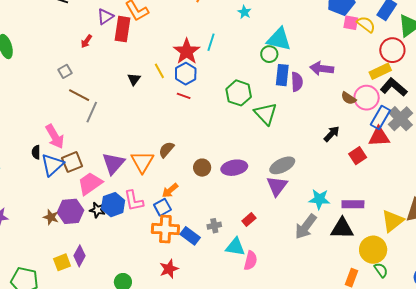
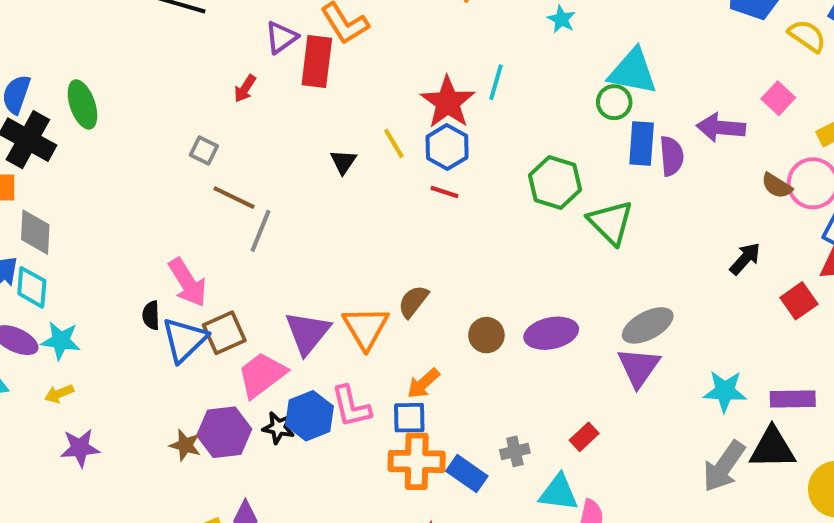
pink square: (351, 23) -> (778, 98), moved, turned 35
gray square: (65, 71) -> (204, 150), turned -32
blue square: (162, 207) -> (409, 418), turned 30
gray arrow: (306, 227) -> (724, 466), moved

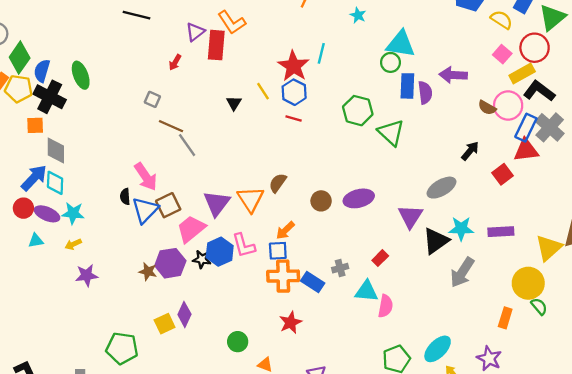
pink square: (778, 98) -> (502, 54), moved
gray line: (260, 231) -> (187, 145), turned -55
gray ellipse: (648, 325) -> (441, 188), moved
black triangle: (772, 448) -> (436, 241), moved, turned -32

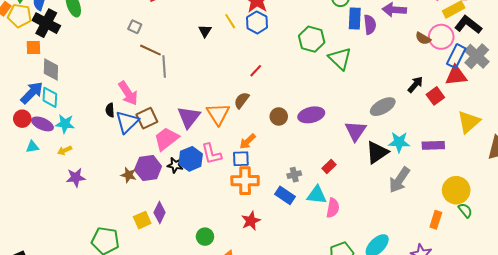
red line: (294, 118) -> (256, 71), moved, turned -64
gray line: (187, 145) -> (164, 66), turned 30
black arrow: (470, 151) -> (415, 85), moved
yellow triangle: (549, 248) -> (469, 122), moved
blue rectangle: (313, 282) -> (285, 195), moved

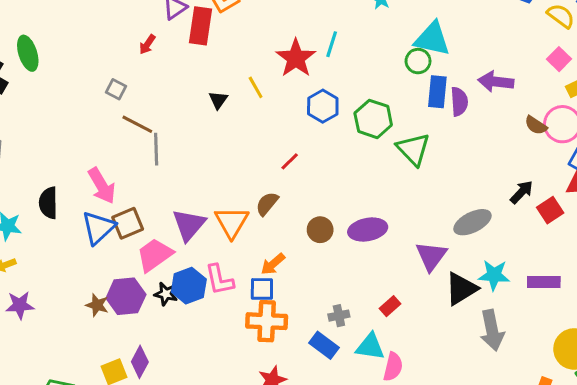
blue hexagon: (257, 22) -> (323, 106), moved
black semicircle: (110, 110) -> (48, 203), moved, size x1.5
gray arrow: (399, 180) -> (492, 330), turned -48

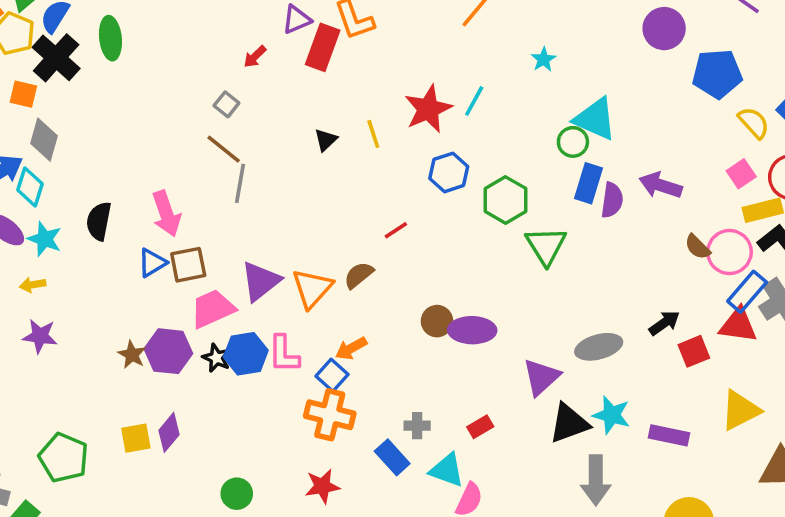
gray square: (116, 89) -> (226, 104), moved
blue triangle: (98, 228) -> (152, 263), size x0.7
brown circle: (320, 230) -> (437, 321), moved
blue square: (262, 289) -> (332, 375), turned 30

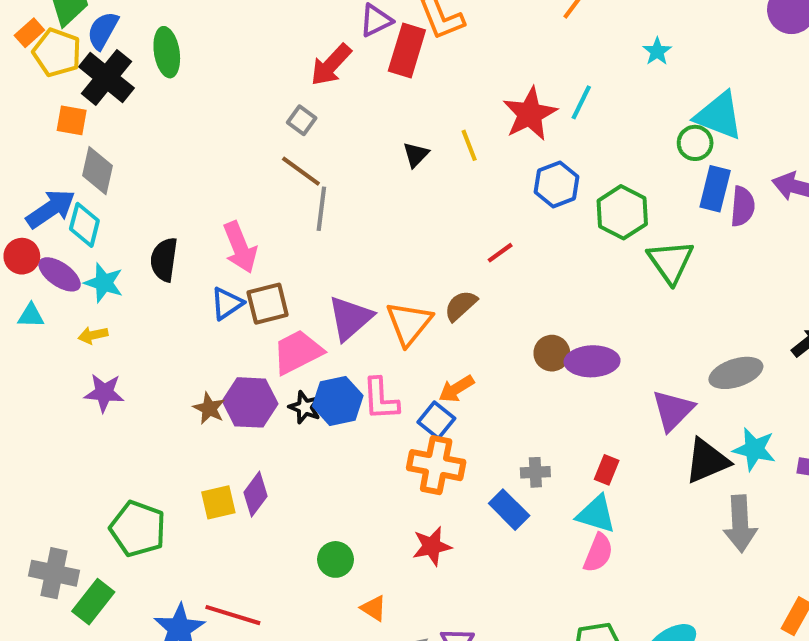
red arrow: (255, 57) -> (331, 65), size x1.6
red rectangle: (480, 427) -> (607, 470), turned -35
cyan triangle: (447, 470) -> (596, 514), moved

